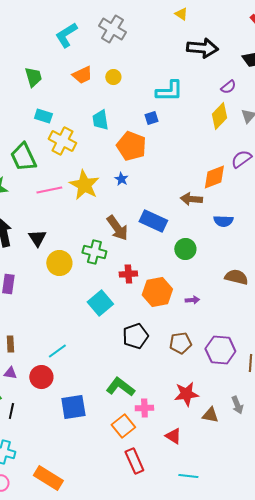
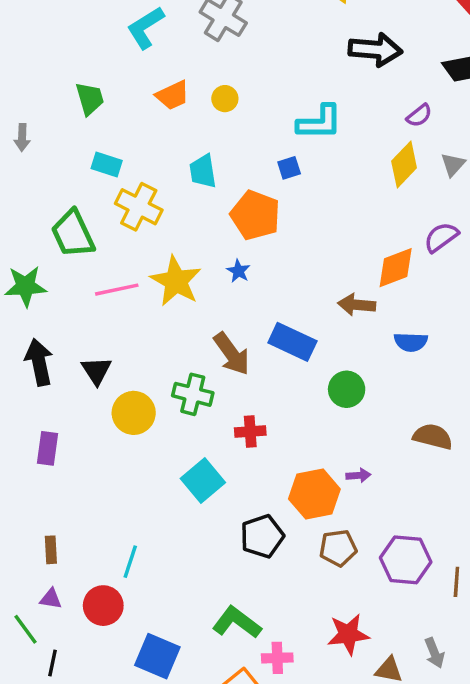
orange hexagon: (157, 292) -> (314, 494), moved
cyan line: (57, 351) -> (130, 562), turned -36
blue square: (73, 407) -> (157, 656), turned 32

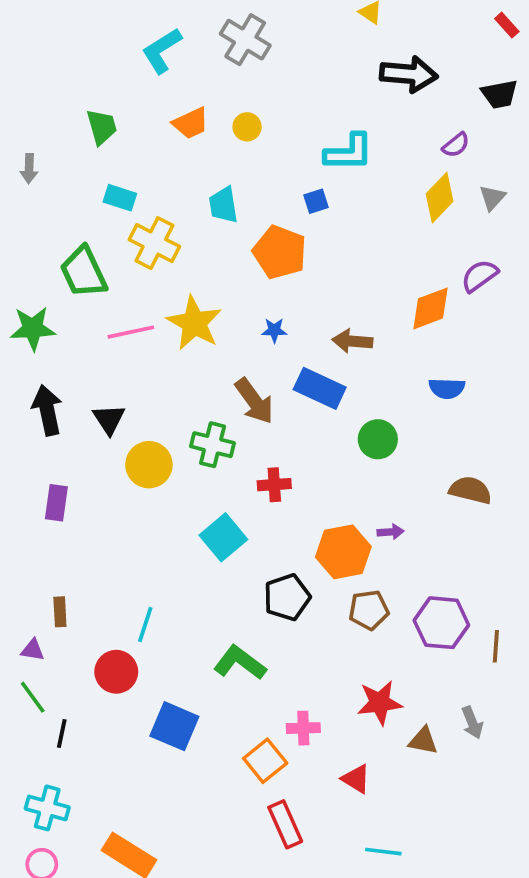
blue star: (238, 271) -> (274, 330), moved, turned -30
brown arrow: (357, 305) -> (352, 341), moved
purple triangle: (51, 599) -> (33, 650), moved
green L-shape: (237, 622) -> (240, 663), moved

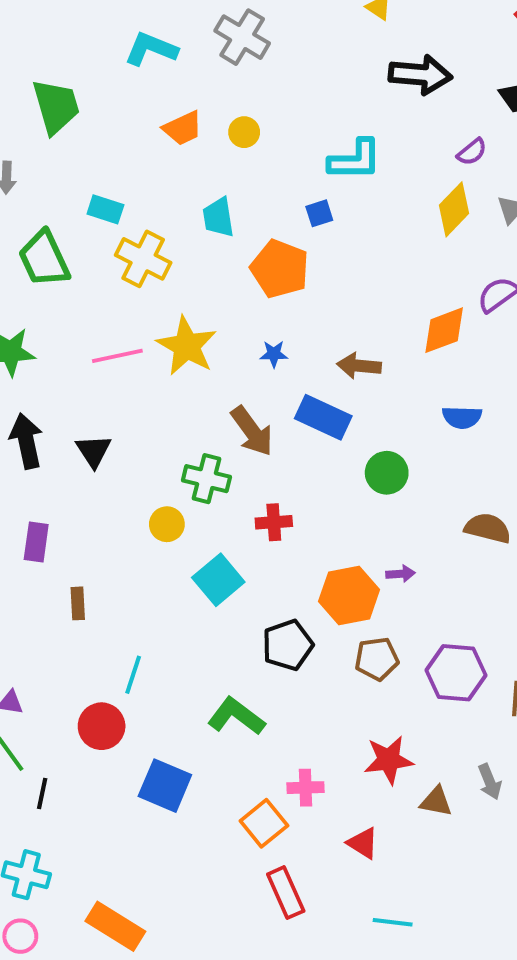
cyan L-shape: (162, 51) -> (151, 49), turned 54
green trapezoid: (102, 127) -> (56, 106), moved, size x1.4
green trapezoid: (84, 272) -> (44, 259), moved
yellow circle: (149, 465) -> (167, 524), moved, size x0.7
brown rectangle: (60, 612) -> (78, 603), moved

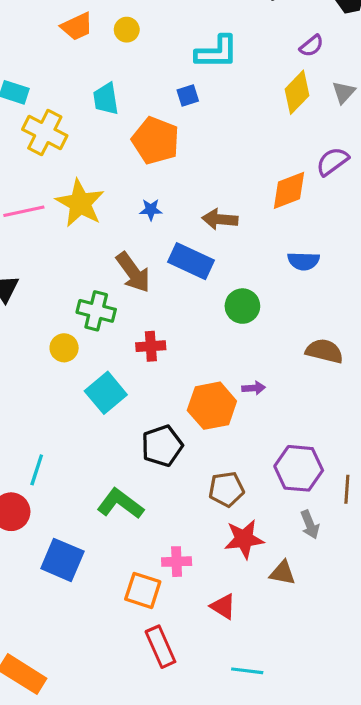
brown pentagon: (377, 659) -> (226, 489), moved
gray arrow: (490, 782) -> (310, 525), moved
orange square: (264, 823) -> (143, 590), turned -33

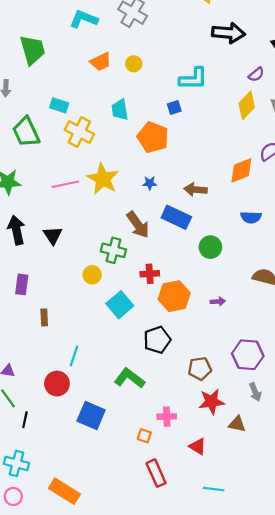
orange hexagon: (212, 406) -> (174, 296), moved
orange square: (143, 590) -> (144, 436), size x0.6

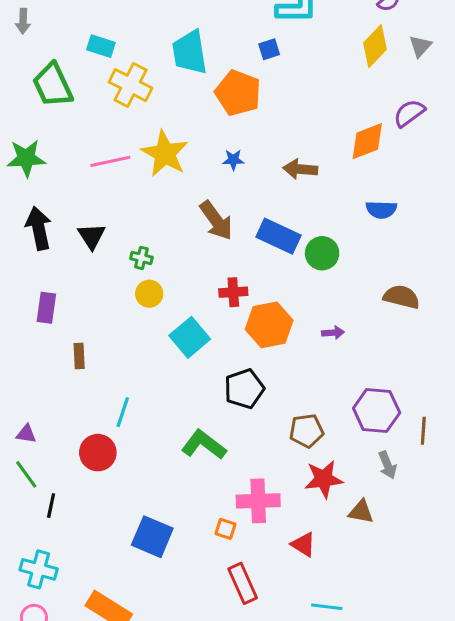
cyan trapezoid: (120, 110) -> (190, 52), size x1.4
blue rectangle: (176, 217) -> (278, 236), moved
green cross: (113, 250) -> (141, 258), moved, size x0.6
blue square: (91, 415) -> (152, 537), moved
pink cross: (167, 417) -> (258, 501), size x1.5

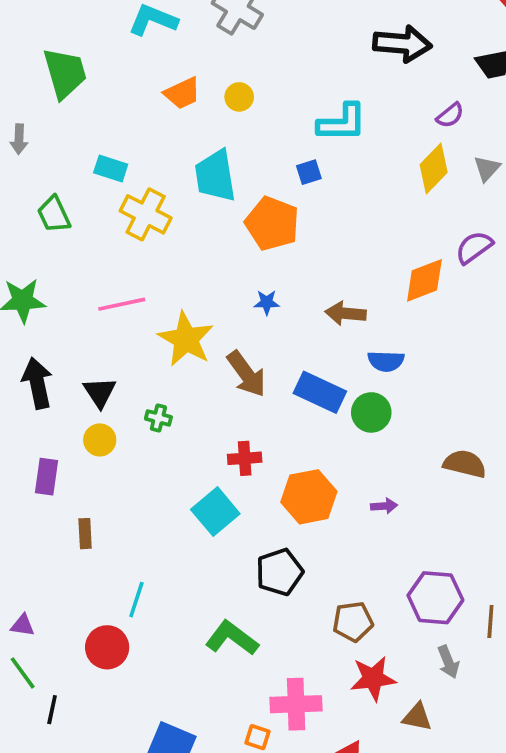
green trapezoid: (53, 85) -> (54, 214), size x0.7
yellow star: (165, 154) -> (186, 339), moved
blue semicircle: (381, 210) -> (386, 361), moved
red cross: (233, 292) -> (245, 458), moved
yellow circle: (149, 294) -> (100, 440), moved

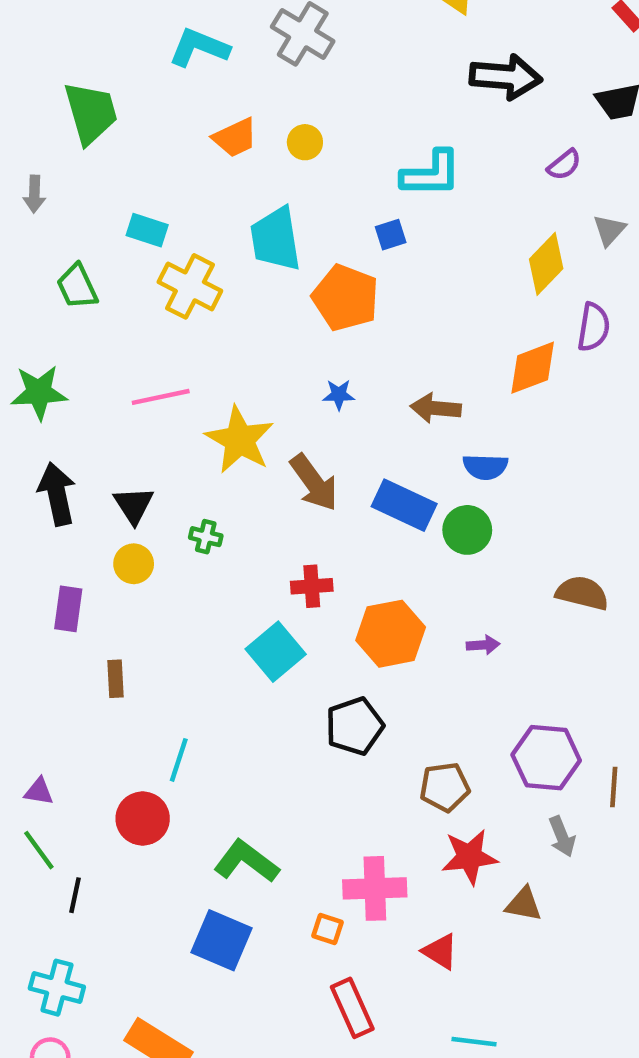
yellow diamond: (434, 168) -> (546, 264), moved
purple semicircle: (474, 247) -> (593, 327), turned 135
green L-shape: (232, 638) -> (246, 861), moved

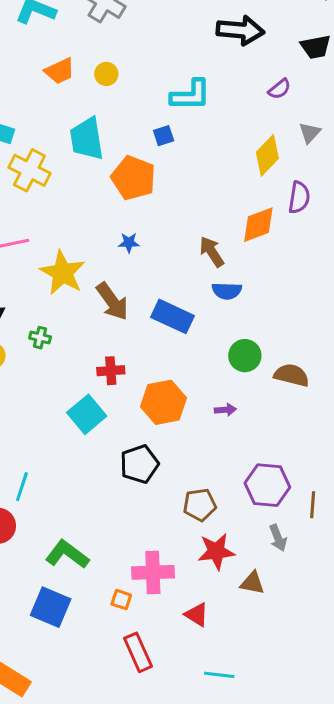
brown arrow: (436, 408) -> (212, 252), moved, turned 52
green circle: (467, 530) -> (245, 356), moved

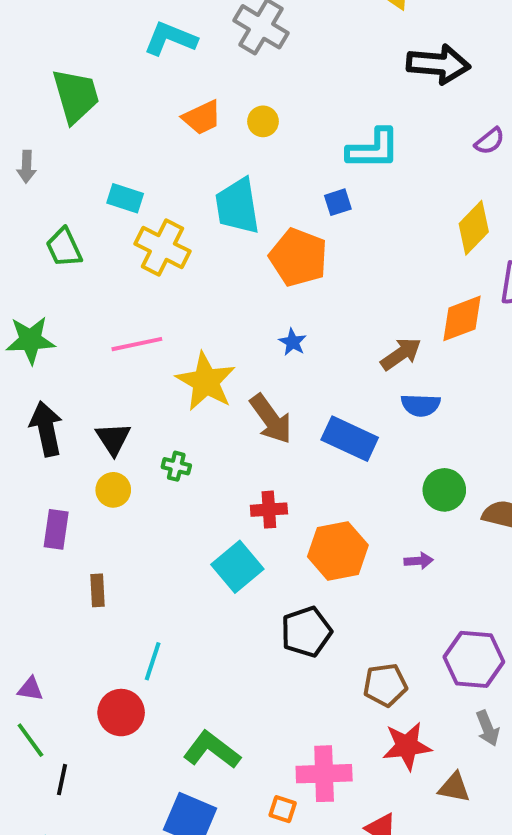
blue star: (129, 243) -> (293, 342), turned 30
brown arrow: (212, 252) -> (401, 354), turned 88

